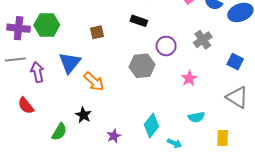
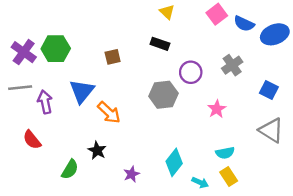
purple cross: (19, 28) -> (24, 52), turned 30
yellow rectangle: (223, 138) -> (229, 176), moved, turned -35

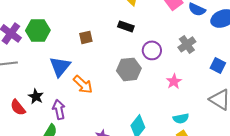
purple arrow: (45, 102) -> (59, 109), moved
black star: (97, 150) -> (36, 96), moved

